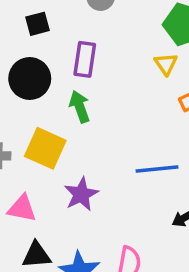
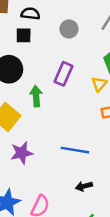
purple rectangle: (85, 59) -> (63, 74), moved

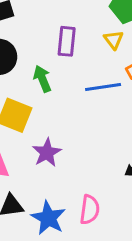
blue line: (75, 150) -> (103, 87), moved

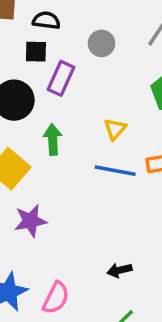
yellow triangle: (114, 40) -> (115, 129), moved
purple rectangle: (67, 41) -> (61, 78), moved

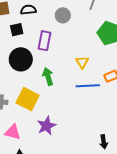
black square: (36, 52) -> (17, 30), moved
black arrow: (119, 270) -> (104, 142), turned -72

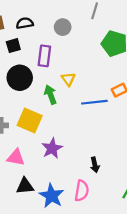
yellow triangle: (82, 62) -> (68, 79), moved
black arrow: (104, 142) -> (95, 165), moved

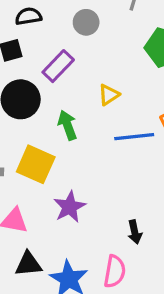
purple rectangle: (44, 56) -> (58, 66), turned 36
yellow triangle: (68, 79) -> (109, 95), moved, turned 32

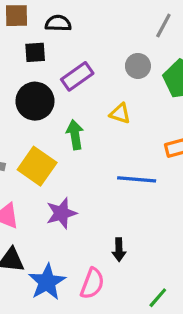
gray circle: (86, 22) -> (138, 66), moved
yellow triangle: (109, 95) -> (120, 113), turned 40
blue line: (134, 137) -> (137, 179), moved

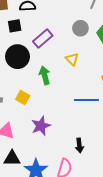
yellow triangle: (120, 113) -> (72, 59), turned 32
yellow square: (37, 166) -> (23, 98), size x0.6

